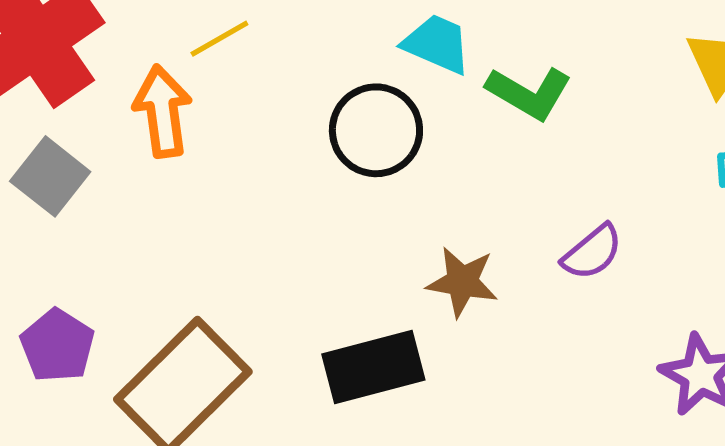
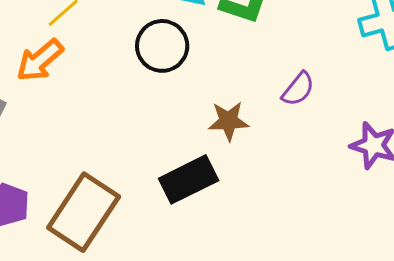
orange arrow: (163, 111) -> (40, 60), turned -111

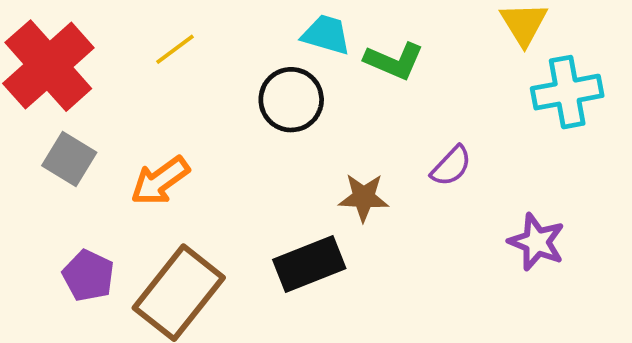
orange arrow: (40, 60) -> (160, 181), moved

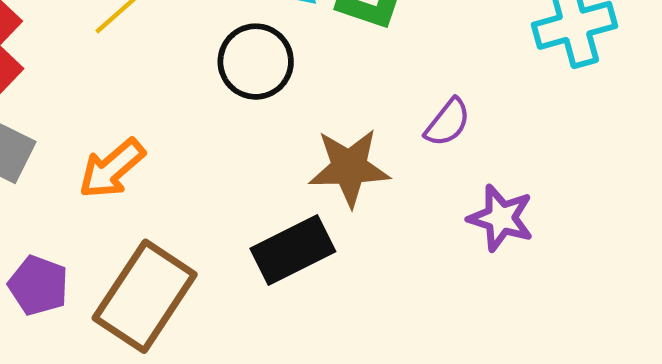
brown star: (364, 197) -> (349, 168), size x1.4
purple star: (537, 242) -> (501, 218), moved

